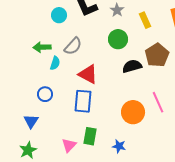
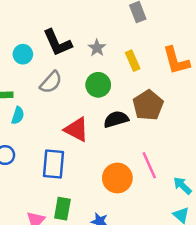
gray semicircle: (73, 46) -> (51, 82), moved
red triangle: (88, 74) -> (76, 130), moved

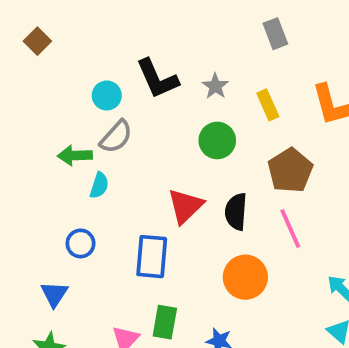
gray semicircle: (51, 82) -> (116, 137), moved
black semicircle: (116, 119) -> (236, 212), moved, turned -70
red triangle: (76, 130) -> (185, 206), turned 48
pink line: (149, 165) -> (290, 228), moved

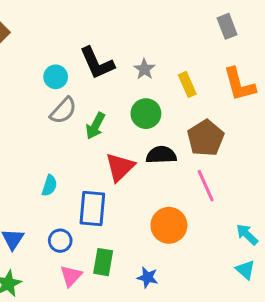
gray rectangle: (275, 34) -> (227, 26), moved
green arrow: (75, 155) -> (95, 126), moved, turned -60
cyan semicircle: (99, 185) -> (49, 186), moved
black semicircle: (236, 212) -> (161, 155), moved, turned 84
blue circle: (81, 243) -> (60, 241), moved

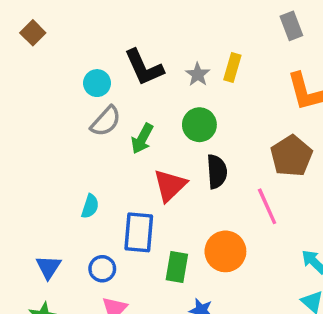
yellow rectangle: (187, 84) -> (232, 67), moved, turned 40
brown pentagon: (206, 138) -> (291, 156), moved
black semicircle: (161, 155) -> (217, 172), turned 88
green rectangle: (103, 262) -> (177, 267), moved

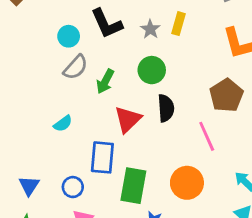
cyan semicircle: (90, 206) -> (63, 124), moved, turned 36
orange circle: (225, 251) -> (187, 183), moved
green rectangle: (177, 267) -> (133, 186), size x1.4

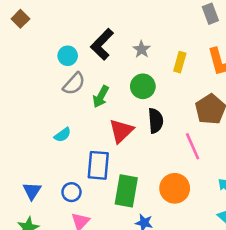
black L-shape: (107, 24) -> (102, 44), turned 68
yellow rectangle: (178, 24) -> (180, 62), moved

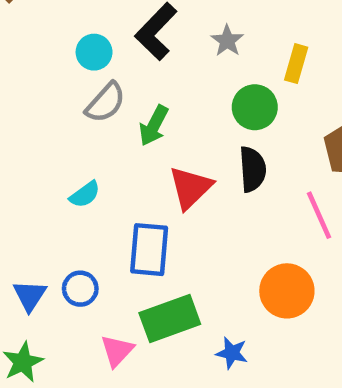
green circle: (143, 86) -> (255, 107), moved
green rectangle: (126, 191) -> (170, 318), moved, turned 60
blue circle: (71, 192) -> (80, 289), moved

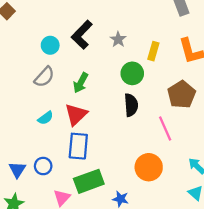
gray semicircle: (106, 103) -> (44, 77), moved
red triangle: (190, 188) -> (76, 114), moved

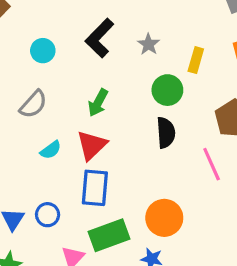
cyan circle: (50, 45) -> (43, 51), moved
gray semicircle: (44, 77) -> (33, 104), moved
orange circle: (149, 167) -> (164, 218), moved

